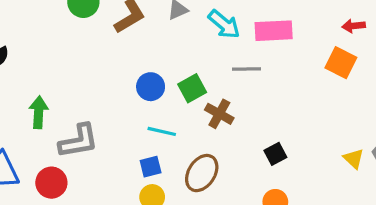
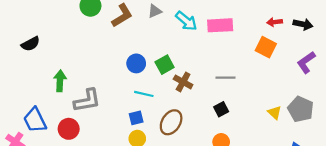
gray line: (247, 69) -> (226, 78), moved

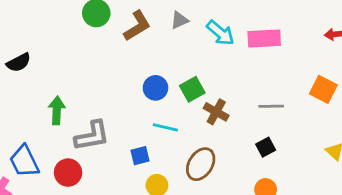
orange square: (266, 47) -> (323, 89), moved
blue square: (136, 118) -> (140, 156), moved

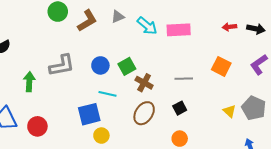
gray L-shape: (92, 136) -> (62, 65), moved
blue square: (140, 156) -> (89, 114), size x1.6
brown ellipse: (201, 164) -> (144, 113), moved

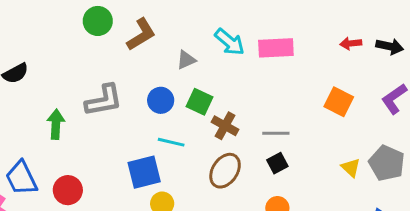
gray triangle: (118, 17) -> (186, 60), moved
green square: (127, 66) -> (200, 102), turned -36
gray line: (184, 79) -> (276, 133), moved

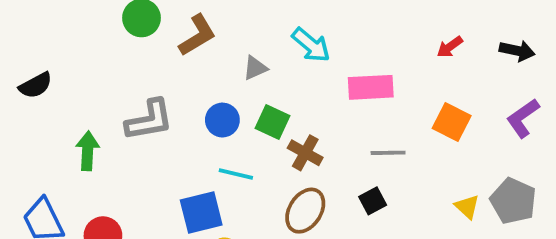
red arrow: (351, 43) -> (450, 47), moved, turned -30
pink rectangle: (276, 48) -> (371, 87), moved
gray line: (276, 133) -> (388, 153), moved

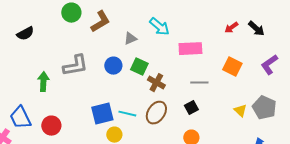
black arrow: (517, 51) -> (256, 29), moved, turned 30
black semicircle: (36, 85) -> (25, 34), moved
cyan line: (236, 174) -> (127, 114), moved

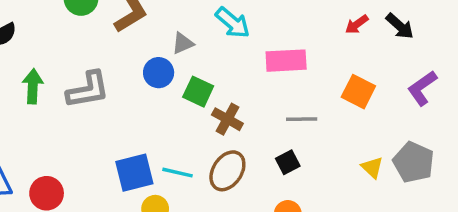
blue circle: (113, 66) -> (159, 73), moved
green arrow: (43, 82) -> (33, 86), moved

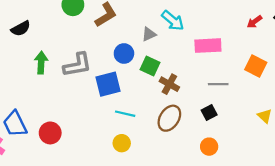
gray triangle: (183, 43) -> (149, 34), moved
blue square: (134, 173) -> (108, 84), moved
cyan line: (177, 173) -> (125, 114), moved

